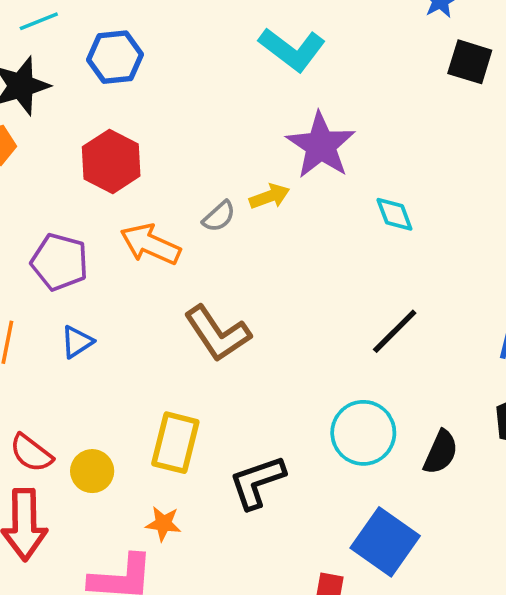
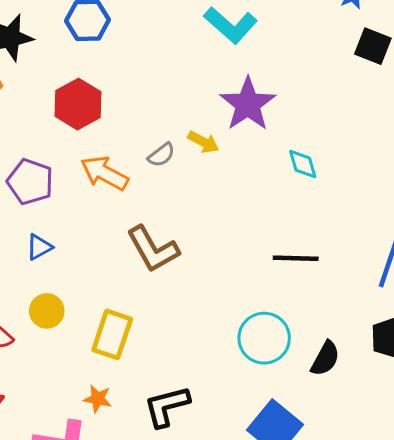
yellow arrow: (270, 196) -> (203, 142), turned 44
black line: (395, 331) -> (296, 258), turned 42
yellow circle: (92, 471) -> (47, 311), moved
black L-shape: (257, 482) -> (167, 406), moved

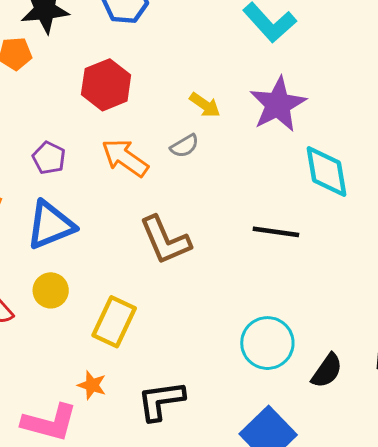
yellow arrow: (203, 142) -> (205, 105), moved
cyan diamond: (303, 164) -> (327, 171), size x1.6
purple pentagon: (30, 182) -> (49, 158), size x0.7
blue triangle: (39, 247) -> (50, 225), size x1.8
black line: (296, 258) -> (276, 232), moved

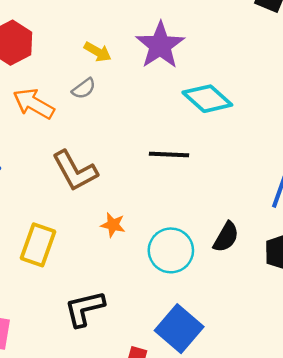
cyan diamond: (327, 171) -> (207, 99), turned -33
black semicircle: (327, 371) -> (226, 237), moved
orange star: (92, 385) -> (113, 225), moved

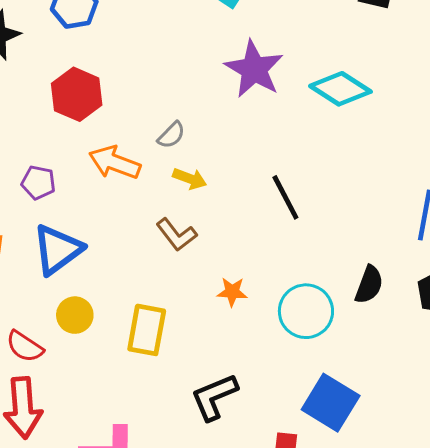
yellow arrow: (98, 52) -> (190, 179), moved
cyan diamond: (207, 99) -> (340, 89), moved
black line: (169, 155) -> (285, 197), turned 69
brown L-shape: (75, 171) -> (176, 235), size x0.7

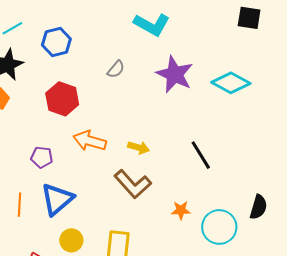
gray semicircle: (171, 135) -> (116, 69), moved
brown L-shape: (176, 235) -> (133, 184), size x1.4
orange star: (232, 292) -> (181, 210), moved

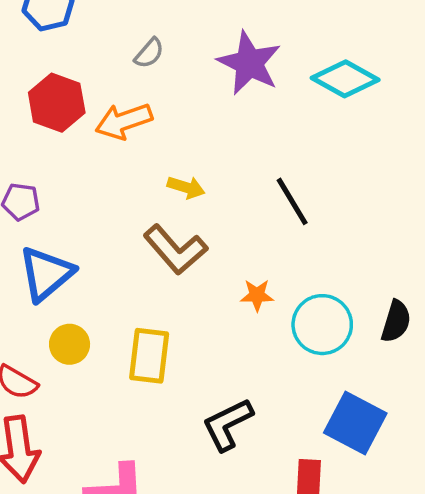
orange arrow: (90, 141) -> (124, 121), moved, turned -36
black semicircle: (258, 207) -> (396, 321), moved

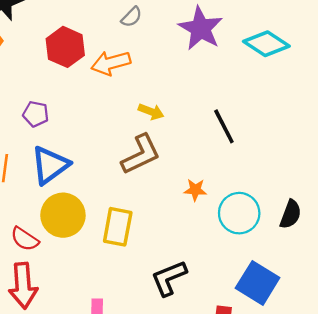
brown L-shape: (175, 250) -> (141, 154), turned -78
yellow circle: (70, 344) -> (63, 215), size x1.6

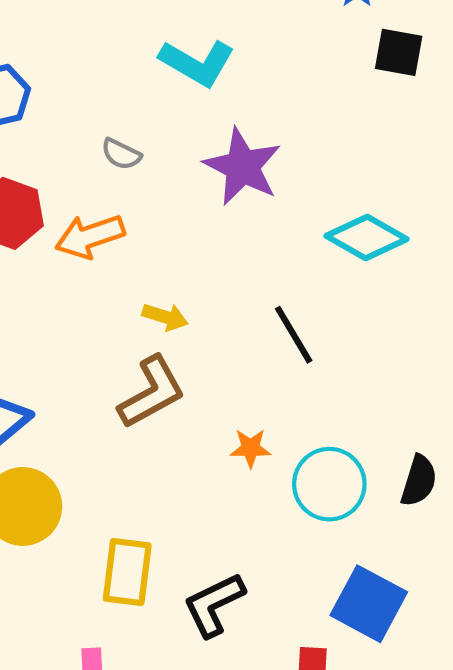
gray semicircle: (132, 17) -> (121, 154), turned 75
cyan diamond: (266, 44) -> (367, 238), moved
yellow rectangle: (118, 227) -> (127, 572), moved

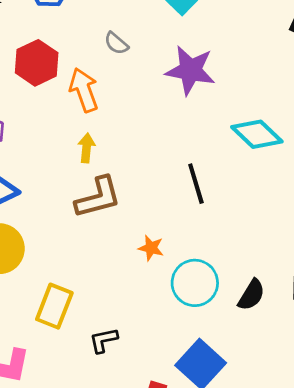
purple star: (242, 167) -> (190, 70), turned -30
orange arrow: (90, 236) -> (84, 90), turned 75
yellow arrow: (165, 317) -> (86, 148), moved, turned -116
black L-shape: (214, 605) -> (104, 340), size x0.7

